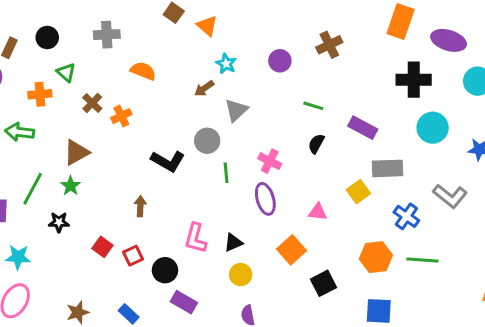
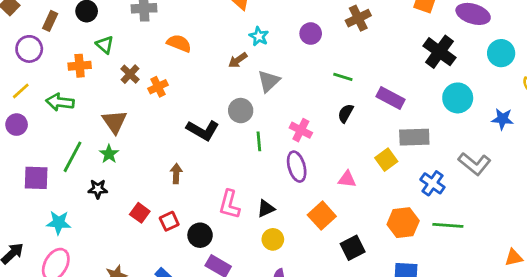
black cross: (414, 80) -> (439, 52), turned 36
brown triangle: (76, 152) -> (115, 122), turned -36

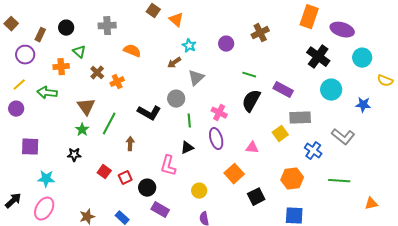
black semicircle: (346, 113) -> (251, 101), size x1.6
green line: (73, 157) -> (109, 124), moved
black triangle: (266, 209) -> (187, 148), moved
green line: (448, 225) -> (339, 181), moved

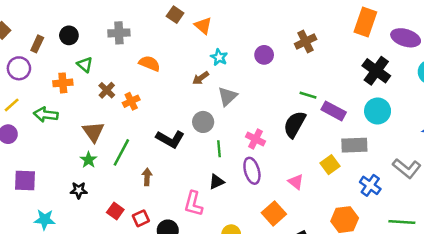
green line: (249, 75) -> (308, 95), moved
cyan circle: (331, 90) -> (378, 111), moved
pink triangle: (252, 148) -> (296, 182), turned 32

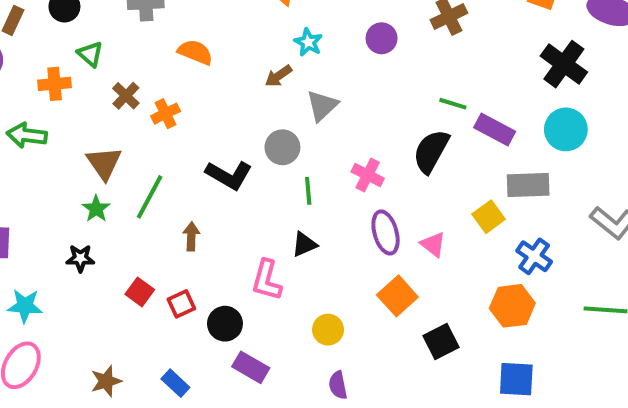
purple ellipse: (252, 171) -> (386, 232), moved
blue cross: (370, 185) -> (534, 256), moved

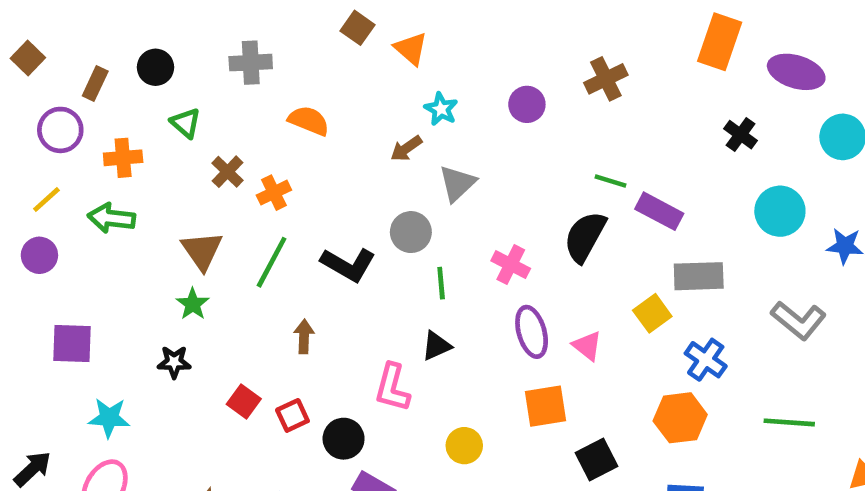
black cross: (564, 64) -> (740, 135), size x0.6
orange cross: (55, 84) -> (123, 158), moved
cyan circle: (566, 129) -> (780, 211), moved
green line: (150, 197) -> (272, 262), moved
orange square: (397, 296) -> (546, 406), turned 33

